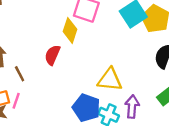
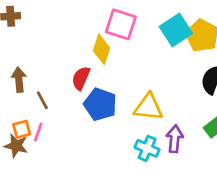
blue pentagon: (86, 108) -> (100, 104), moved

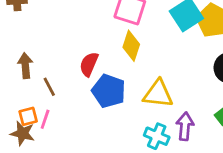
yellow diamond: (102, 49) -> (131, 46), moved

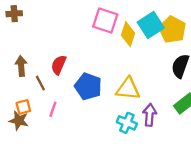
yellow diamond: (131, 46) -> (128, 34), moved
red semicircle: (89, 64) -> (59, 65), moved
pink line: (45, 119) -> (53, 109), moved

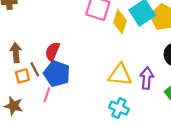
blue pentagon: (88, 86) -> (57, 74), moved
orange square: (23, 107) -> (22, 76), moved
purple arrow: (150, 115) -> (147, 78), moved

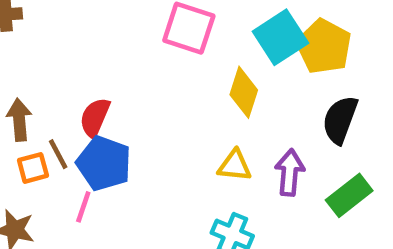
yellow diamond: (120, 22) -> (244, 92), moved
yellow triangle: (120, 75) -> (235, 166), size x0.7

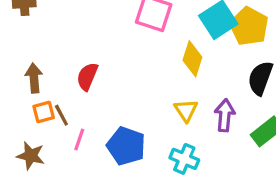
brown line: (58, 154) -> (61, 115), moved
blue pentagon: (104, 163) -> (126, 146), moved
yellow triangle: (235, 166) -> (186, 110), turned 50

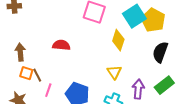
red semicircle: (87, 76) -> (61, 45), moved, turned 72
orange square: (44, 112) -> (26, 73), turned 32
purple arrow: (225, 115) -> (138, 89), moved

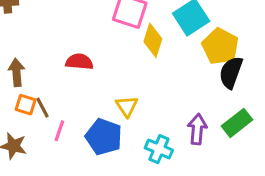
yellow pentagon: (153, 20) -> (220, 46), moved
yellow diamond: (118, 40) -> (153, 40), moved
yellow triangle: (114, 72) -> (127, 106), moved

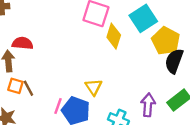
red semicircle: (79, 62) -> (22, 43), moved
pink line: (59, 131) -> (58, 106), moved

